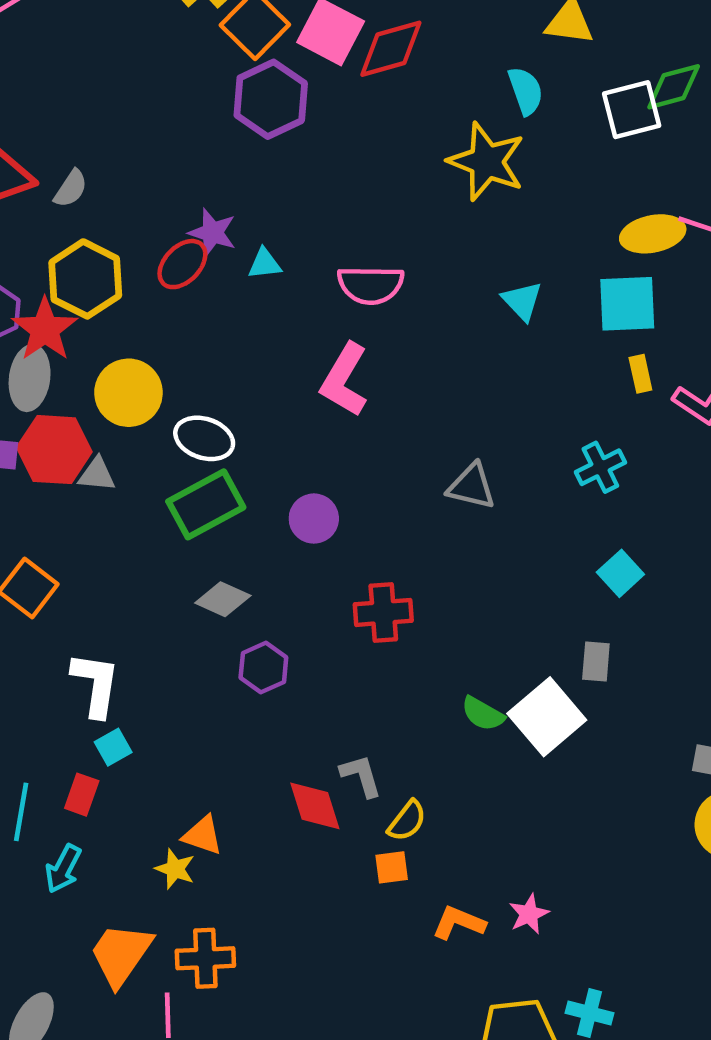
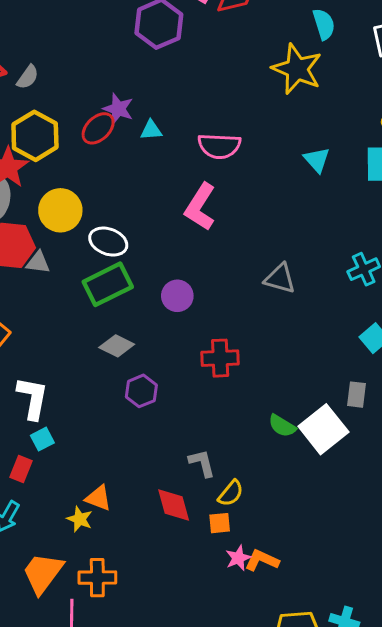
red diamond: (315, 806) -> (174, 505), moved
pink star: (529, 914) -> (238, 558), moved

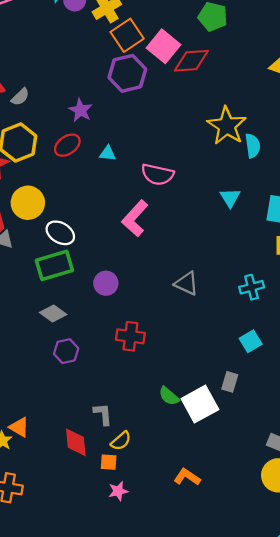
cyan semicircle: (324, 24) -> (253, 146), moved
purple star: (118, 109) -> (80, 110), moved
orange L-shape: (262, 560) -> (187, 477), moved

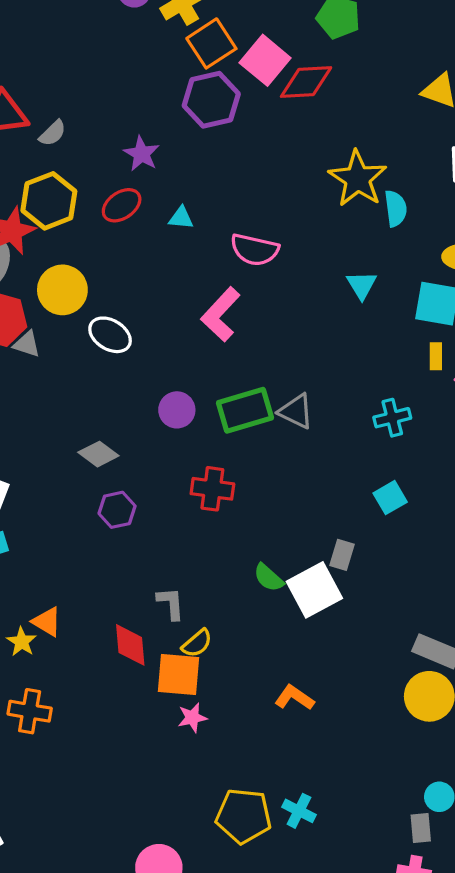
green rectangle: (54, 265) -> (245, 410), moved
gray rectangle: (230, 382) -> (342, 555), moved
orange square: (109, 462) -> (179, 675), size x1.8

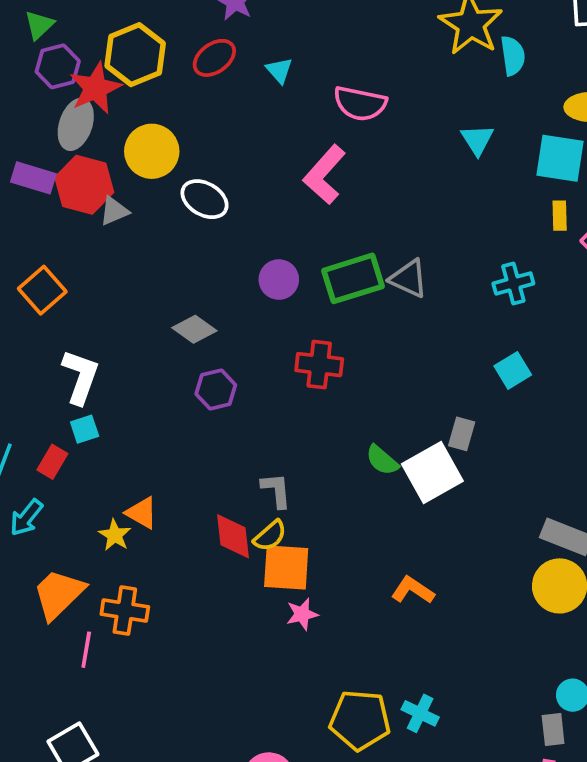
cyan triangle: (181, 218) -> (279, 70), turned 44
gray triangle: (27, 344) -> (114, 211), turned -40
yellow semicircle: (197, 643) -> (270, 536), moved

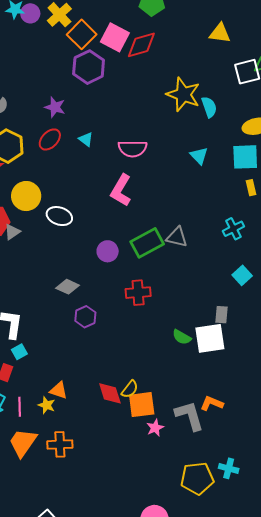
white square: (432, 472) -> (210, 338), turned 32
gray L-shape: (276, 490) -> (189, 416), moved, size x1.6
pink line: (86, 650) -> (20, 407), moved

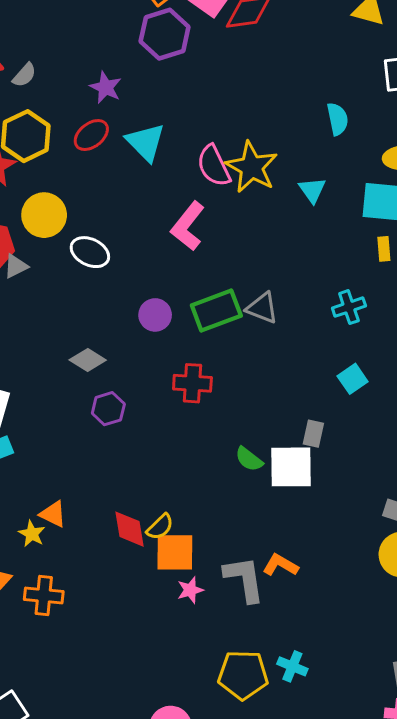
yellow star: (183, 94) -> (252, 167), moved
cyan triangle: (86, 139) -> (146, 142), size x1.8
pink semicircle: (132, 149) -> (214, 166), turned 56

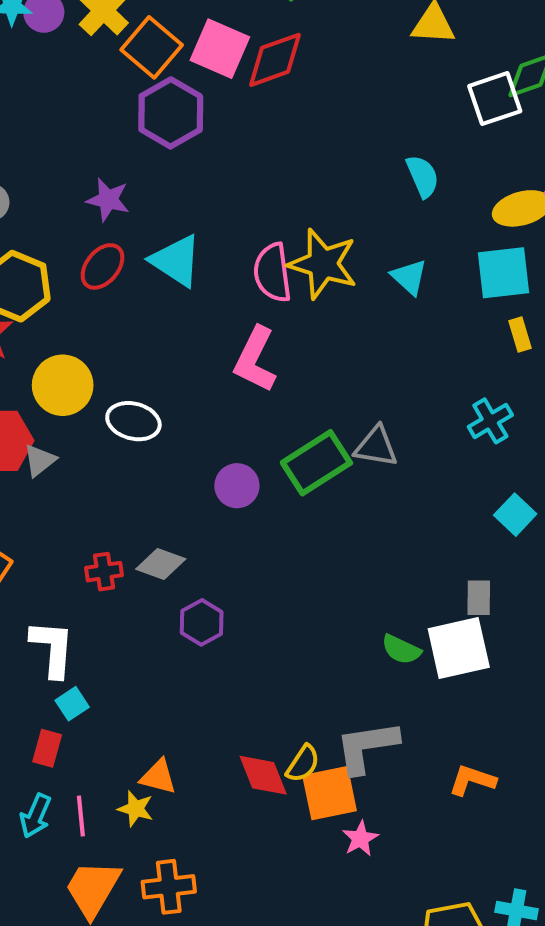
pink semicircle: (214, 166) -> (272, 273), turned 30
red cross: (192, 383) -> (104, 572), moved, size x0.7
gray L-shape: (244, 579) -> (367, 747), moved, turned -78

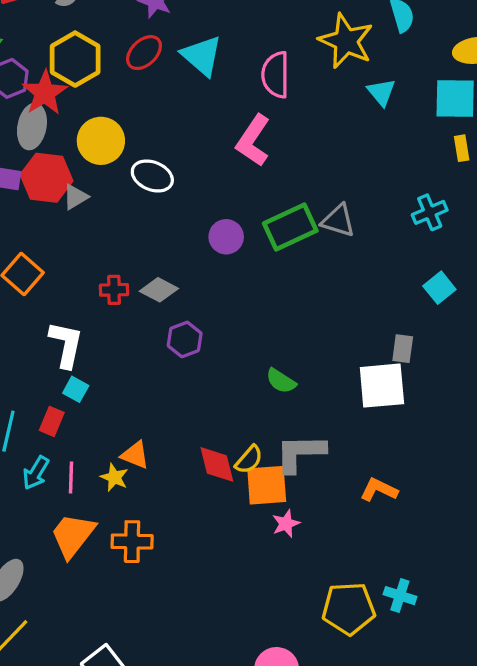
yellow star: (323, 264) -> (346, 41), moved
green semicircle: (401, 649) -> (281, 381), moved
cyan square: (72, 704) -> (76, 389), turned -35

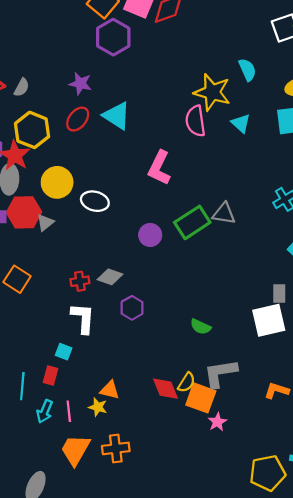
pink semicircle: (276, 75) -> (195, 121), moved
white L-shape: (66, 344) -> (83, 318), moved
orange square: (267, 485) -> (201, 398), turned 32

